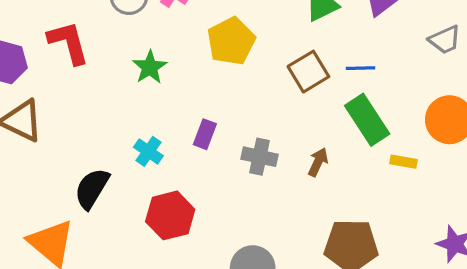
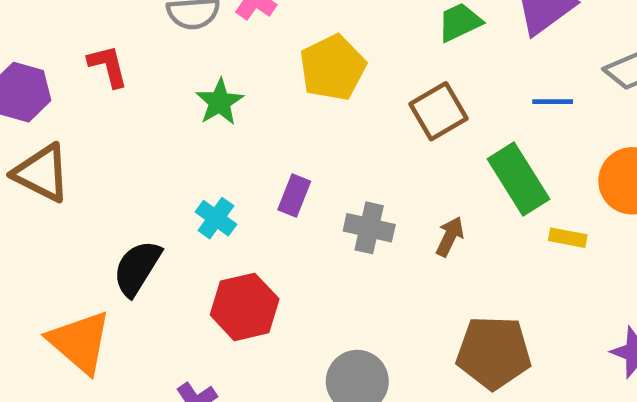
red L-shape: (68, 42) -> (108, 66), size x0.7
blue line: (361, 68) -> (553, 102), moved

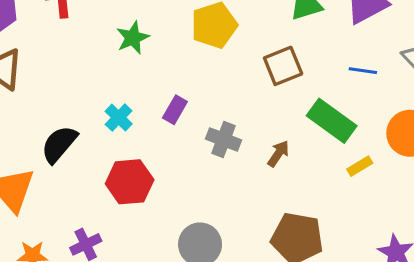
green rectangle: (519, 179) -> (332, 121), turned -30
yellow rectangle: (568, 238) -> (360, 166), turned -50

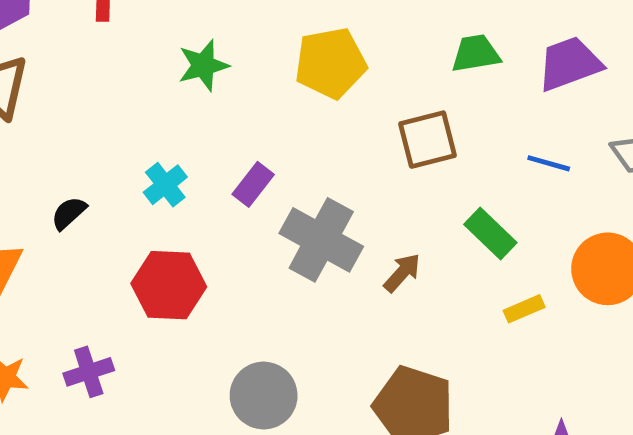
green rectangle: (332, 121) -> (490, 233), size x0.7
gray cross: (224, 140) -> (321, 240), size x1.5
black semicircle: (59, 144) -> (69, 213), size x0.6

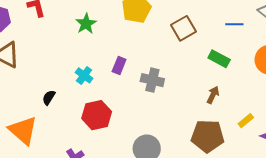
gray cross: (321, 240) -> (152, 80), size x0.7
brown arrow: (402, 273) -> (213, 95), moved
yellow rectangle: (524, 309) -> (246, 121), moved

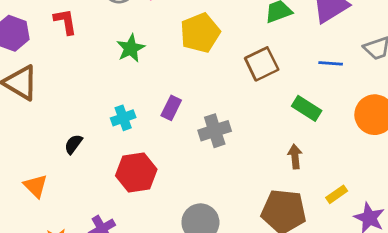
cyan cross: (84, 75) -> (123, 118), turned 30
gray cross: (152, 80) -> (215, 131), turned -35
brown arrow: (213, 95) -> (295, 157), turned -36
orange triangle: (23, 130) -> (36, 186), size x0.6

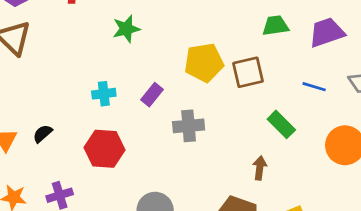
yellow pentagon: (200, 33) -> (204, 63), moved
black semicircle: (73, 144) -> (43, 134), moved

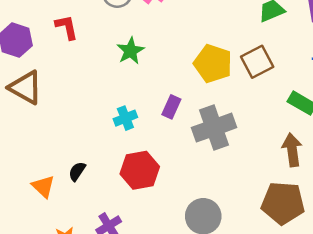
yellow pentagon: (204, 63) -> (213, 64), turned -30
gray cross: (189, 126) -> (214, 128), size x1.4
brown arrow: (260, 168) -> (292, 150), size x1.4

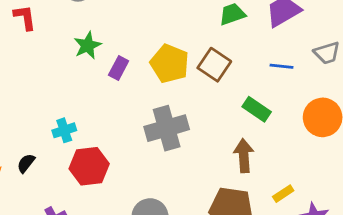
brown square: (257, 62) -> (214, 65), turned -32
purple rectangle: (171, 107) -> (119, 68), moved
cyan cross: (125, 118) -> (64, 130), moved

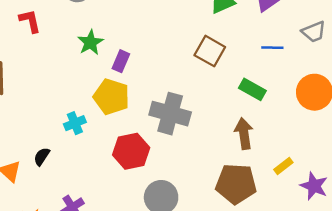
yellow pentagon: (170, 64) -> (111, 97), moved
gray cross: (167, 128) -> (170, 114), turned 36
red hexagon: (89, 166) -> (131, 151), moved

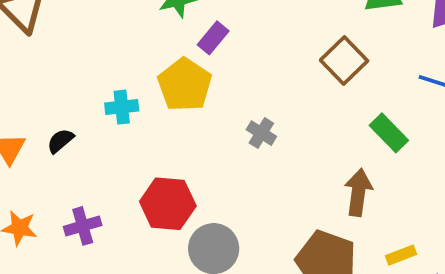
gray cross: (170, 114) -> (261, 133), size x0.5
red hexagon: (131, 151) -> (168, 204), moved

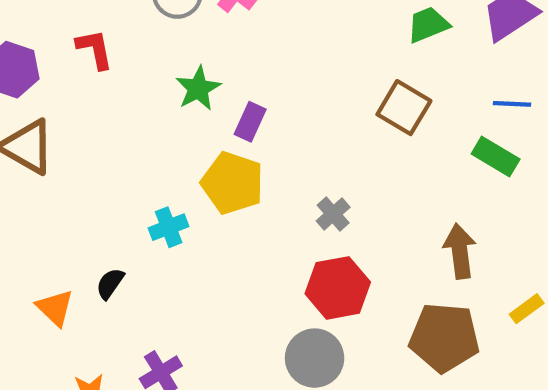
gray cross: (261, 133) -> (333, 214), turned 32
green rectangle: (389, 133) -> (496, 156), moved
red hexagon: (168, 204) -> (338, 288), moved

